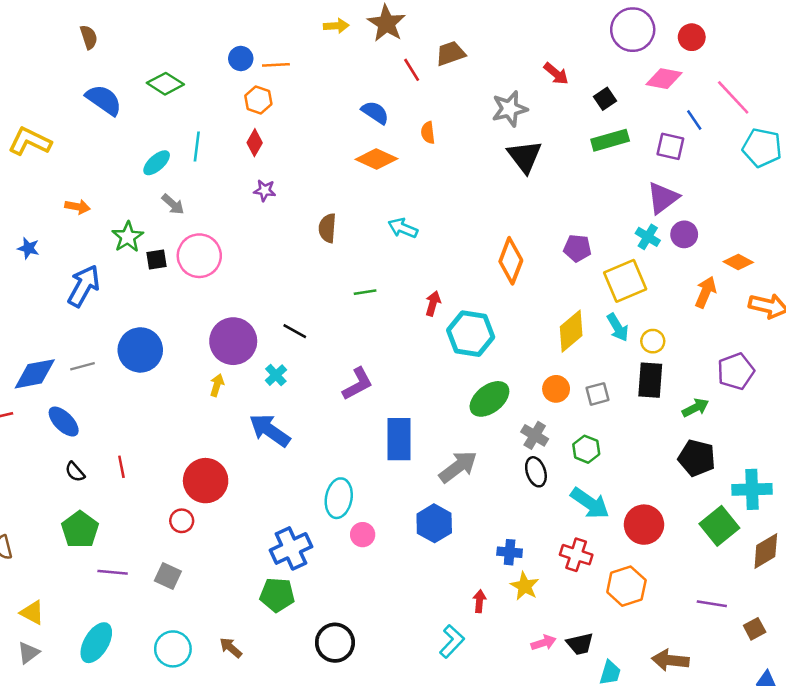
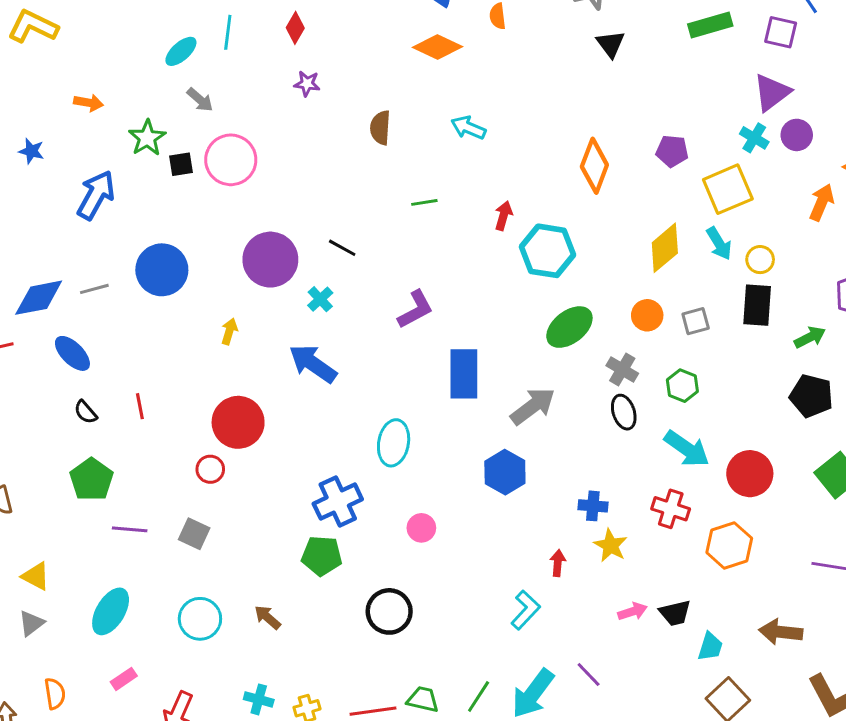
black triangle: (525, 156) -> (611, 44), size x0.7
yellow arrow: (217, 385) -> (229, 331), moved
pink circle: (363, 535) -> (421, 528), moved

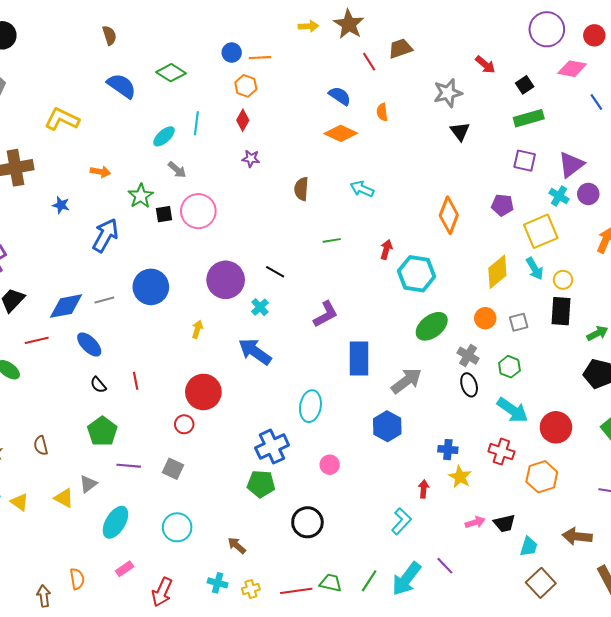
purple square: (781, 32) -> (525, 161), moved
brown arrow: (267, 617) -> (237, 546), moved
gray triangle: (31, 623) -> (88, 484), moved

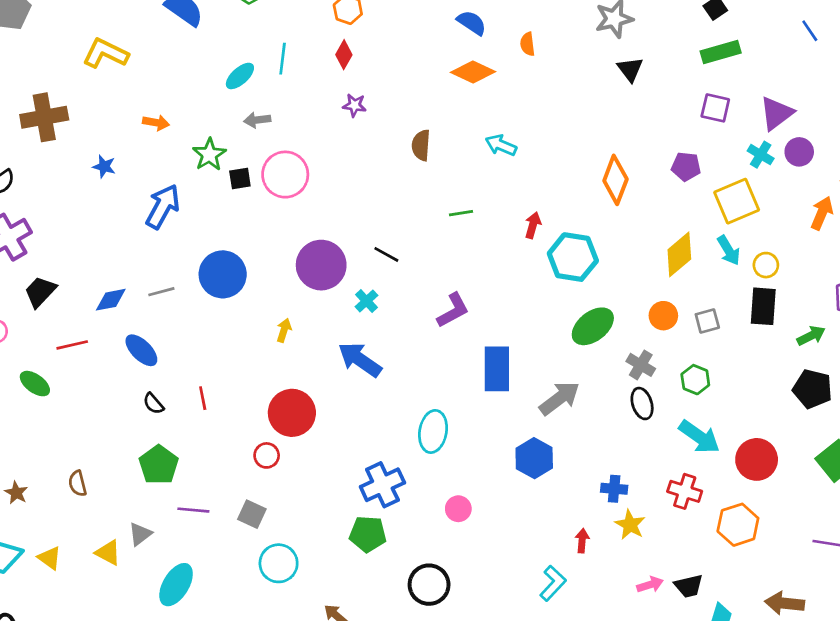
gray arrow: (177, 170) -> (257, 120), turned 132
blue diamond: (66, 306) -> (111, 300), size x0.7
cyan circle: (177, 527) -> (279, 563), moved

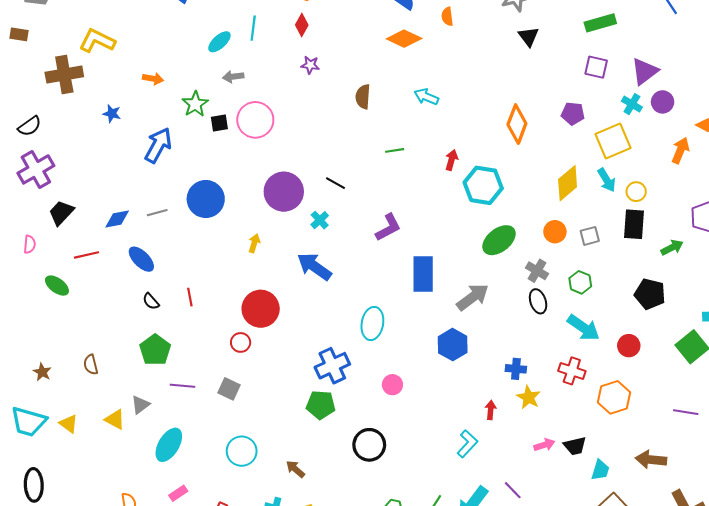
yellow L-shape: (105, 53) -> (97, 41), moved
black pentagon: (812, 389) -> (650, 294), moved
red circle: (757, 459) -> (629, 346), size x0.7
cyan circle: (279, 563) -> (242, 451), moved

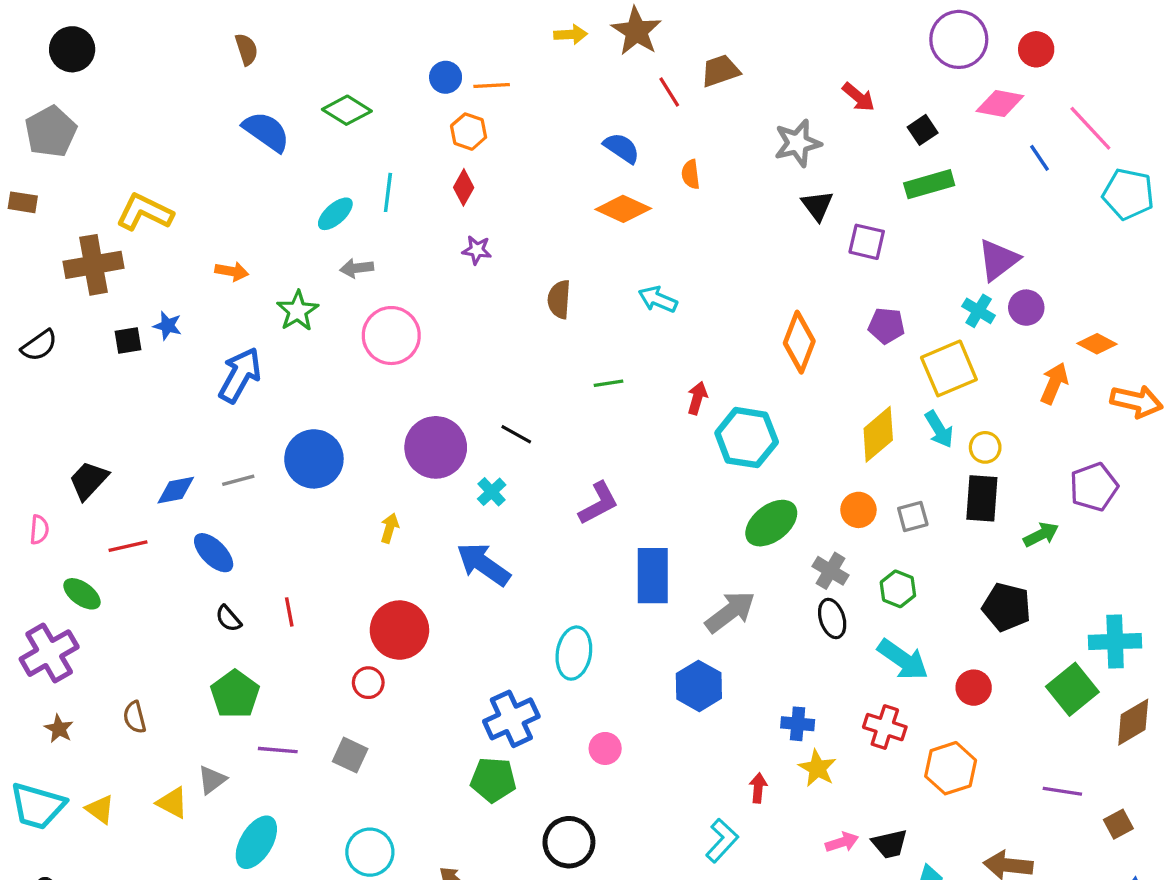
purple square: (596, 67) -> (867, 242), moved
black square: (219, 123) -> (128, 340), moved
purple cross: (36, 169) -> (49, 653), moved

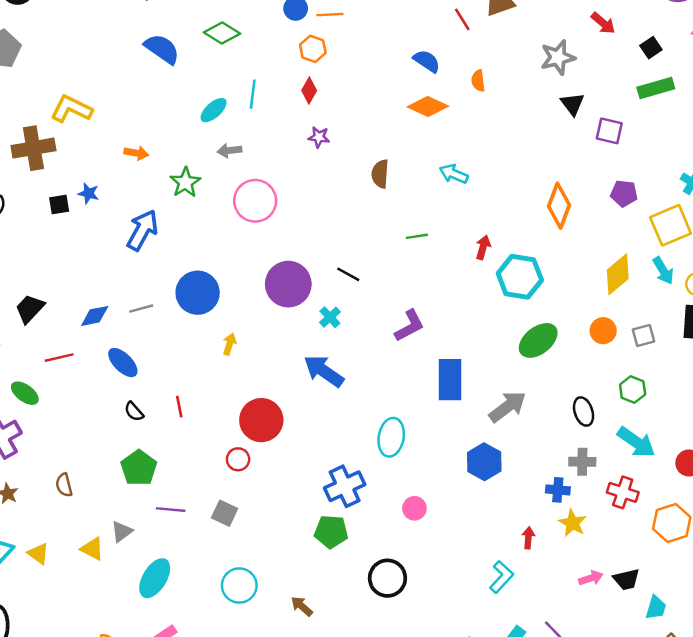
yellow arrow: (390, 528) -> (229, 344), moved
gray cross: (830, 571) -> (582, 462), moved, turned -30

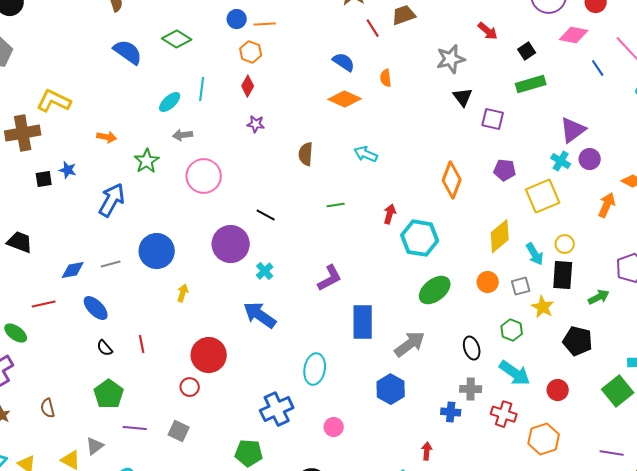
cyan arrow: (663, 271) -> (535, 254), moved
black line: (348, 274) -> (266, 215), moved
black trapezoid: (30, 309) -> (20, 242), moved, turned 68
yellow star: (573, 523) -> (543, 307), moved
green pentagon: (331, 532) -> (249, 453), moved

